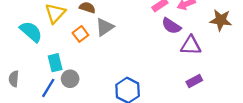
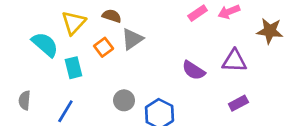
purple semicircle: (171, 26) -> (194, 70), moved
cyan rectangle: (55, 63) -> (74, 68), moved
gray circle: (70, 79) -> (124, 100), moved

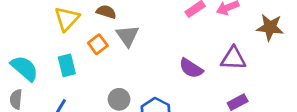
gray triangle: (132, 39) -> (127, 36), turned -30
cyan semicircle: (45, 44) -> (24, 68), moved

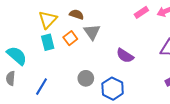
cyan rectangle: (67, 65) -> (48, 42), moved
purple semicircle: (191, 68) -> (125, 56), moved

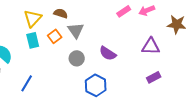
gray circle: (86, 78) -> (77, 58), moved

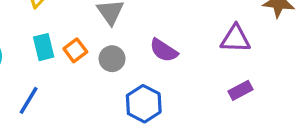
orange square: (55, 36) -> (75, 50), moved
cyan rectangle: (33, 40) -> (44, 47), moved

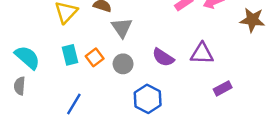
purple triangle: (235, 39) -> (202, 54), moved
blue line: (29, 100) -> (74, 104), moved

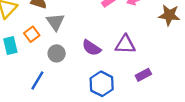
orange square: (95, 57) -> (32, 34), moved
blue hexagon: (148, 99) -> (102, 84), moved
blue line: (74, 104) -> (37, 80), moved

